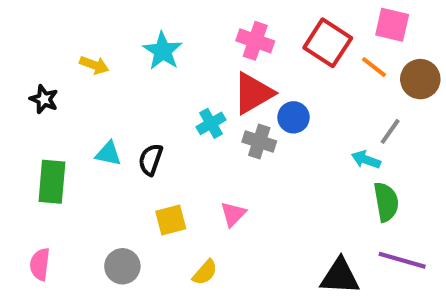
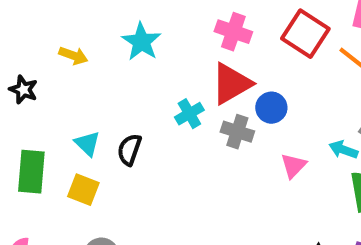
cyan triangle: (108, 154) -> (87, 144), turned 32
pink triangle: (233, 214) -> (293, 166), moved
yellow square: (171, 220) -> (83, 190), moved, turned 36

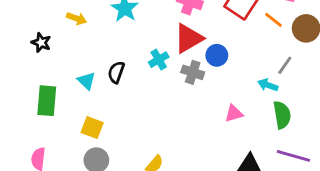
black semicircle: (129, 150) -> (116, 72), moved
pink triangle: (293, 166) -> (234, 113), moved, turned 30
yellow square: (83, 190) -> (92, 128), moved

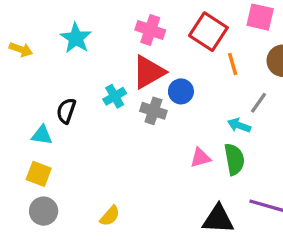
orange line: (273, 20) -> (233, 64), moved, turned 36
cyan triangle: (86, 81) -> (42, 135), moved, turned -36
green semicircle: (282, 115) -> (234, 159), moved

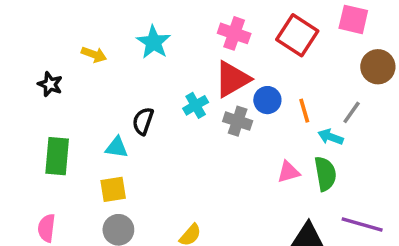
orange line: (233, 64) -> (304, 111), moved
yellow square: (39, 174) -> (113, 189), turned -30

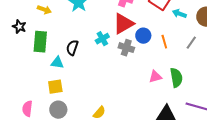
cyan arrow: (331, 137) -> (179, 14), moved
green rectangle: (57, 156) -> (40, 42), moved
pink semicircle: (47, 228) -> (27, 109), moved

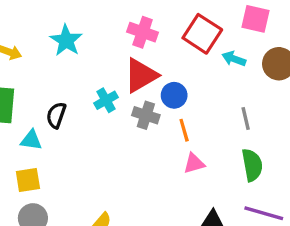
orange line: (164, 42) -> (184, 130), moved
gray line: (191, 43) -> (246, 119), moved, turned -48
green semicircle: (176, 78) -> (252, 165), moved

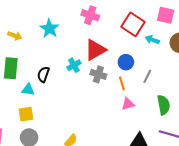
pink cross: (143, 32) -> (90, 15), moved
blue circle: (174, 95) -> (126, 62), moved
gray line: (246, 119) -> (147, 76), moved, turned 40

